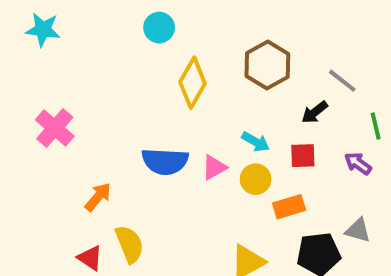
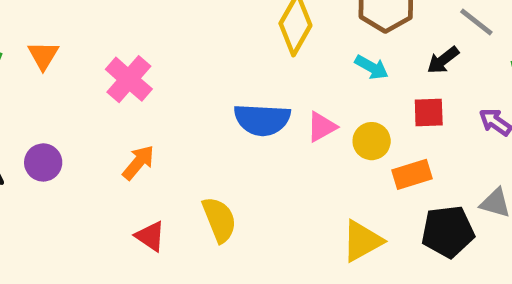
cyan arrow: (256, 142) -> (372, 67), moved
orange arrow: (98, 197) -> (138, 162), moved
red triangle: (90, 258) -> (150, 236), moved

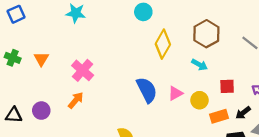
black arrow: (443, 60) -> (243, 113), moved
blue semicircle: (262, 120) -> (147, 90), turned -120
orange arrow: (138, 162) -> (76, 100), moved

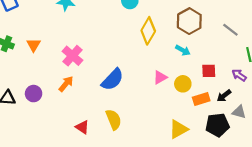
blue semicircle: (147, 90) -> (113, 80), moved, turned 70

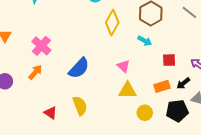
gray line: (230, 30) -> (189, 12), moved
pink triangle: (160, 77) -> (123, 66), turned -48
yellow circle: (183, 84) -> (145, 113), moved
yellow triangle: (179, 129) -> (128, 90), moved, turned 30

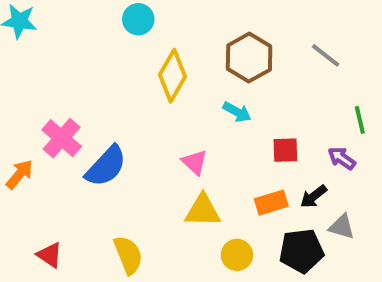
pink cross: (41, 46) -> (62, 138), moved
yellow semicircle: (80, 106) -> (128, 255), moved

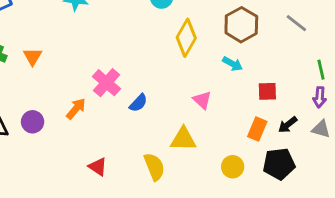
purple arrow: (342, 158) -> (320, 97), moved, turned -120
blue semicircle: (106, 166) -> (138, 103), size x0.6
orange rectangle: (271, 203) -> (257, 129), turned -50
yellow triangle: (203, 211) -> (183, 139), moved
gray triangle: (342, 227) -> (321, 129), moved

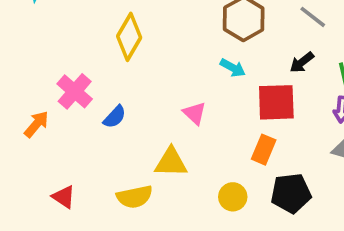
yellow diamond: (186, 38) -> (129, 37), moved
red square: (267, 91) -> (276, 102), size x1.6
black arrow: (288, 125) -> (302, 62), moved
yellow semicircle: (154, 167) -> (135, 197), turned 100

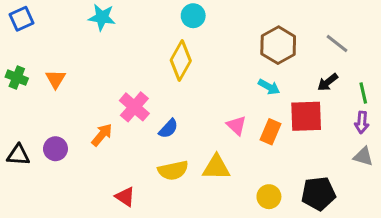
orange rectangle: (264, 150) -> (270, 132), moved
yellow semicircle: (135, 197) -> (173, 170), moved

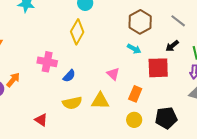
pink cross: (134, 107) -> (47, 62), turned -30
orange rectangle: (270, 132) -> (135, 94), moved
orange arrow: (102, 135) -> (13, 80), moved

